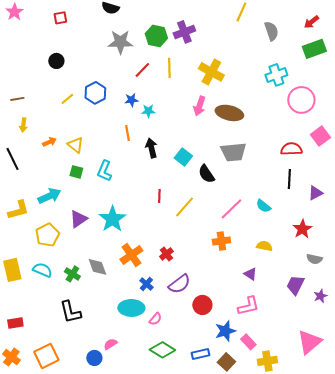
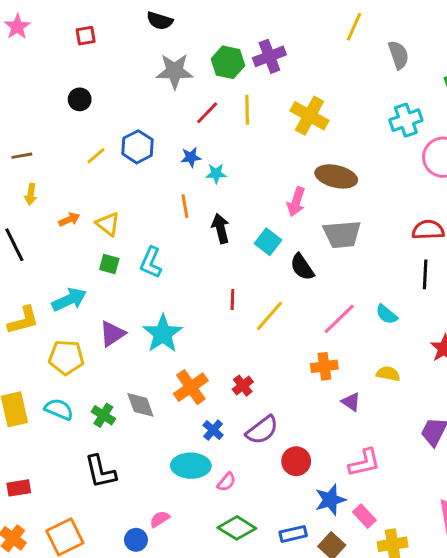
pink arrow: (199, 106) -> (296, 202), moved
yellow pentagon: (47, 235) -> (66, 357), turned 30
purple triangle: (250, 274) -> (351, 402), moved

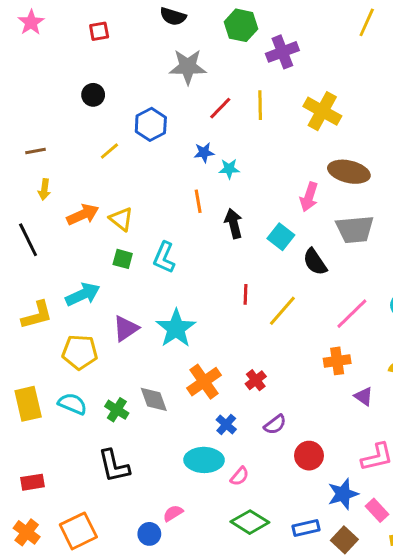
green hexagon: (228, 62) -> (241, 25), moved
blue hexagon: (137, 147) -> (151, 124), moved
orange arrow: (69, 219) -> (83, 215), size x1.5
purple semicircle: (262, 430) -> (275, 425), size x0.7

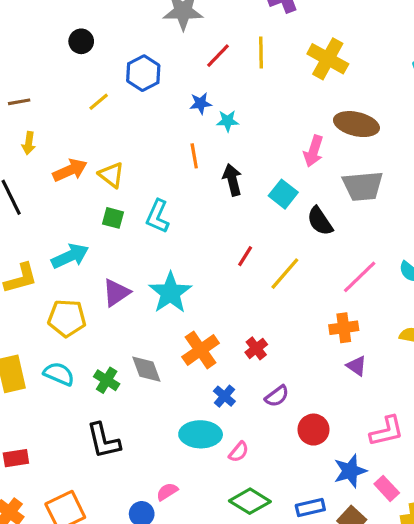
red line: (245, 294) -> (245, 256), turned 30
purple triangle: (364, 396) -> (356, 366), moved

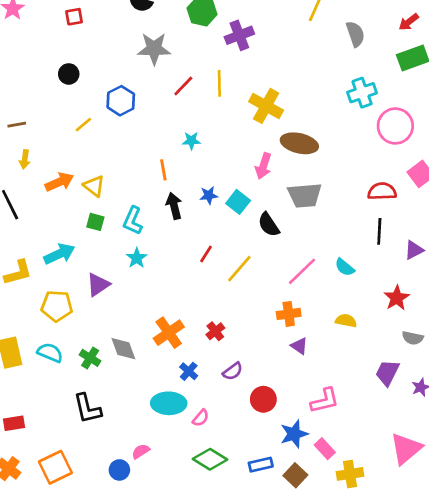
yellow cross: (328, 59) -> (266, 106), moved
blue star: (201, 103) -> (209, 195), moved
black arrow: (232, 180) -> (174, 206), moved
cyan star: (170, 293) -> (137, 258), moved, size x0.6

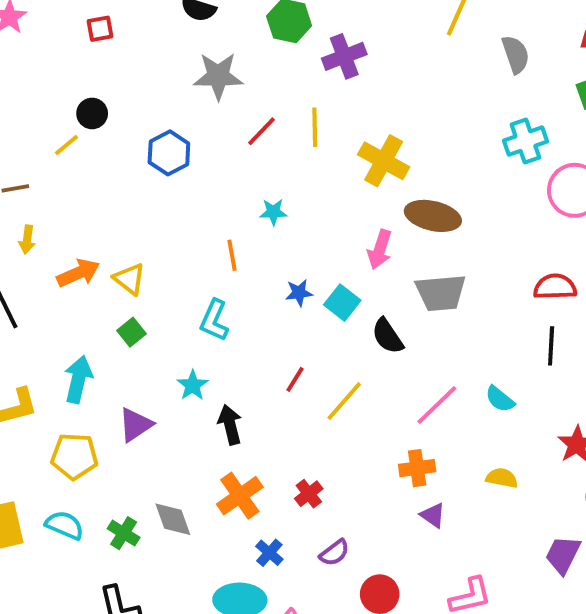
yellow line: (83, 125) -> (66, 145), moved
black arrow: (174, 206) -> (230, 425), moved
cyan L-shape: (133, 221) -> (214, 320), moved
green square: (95, 222) -> (131, 332), turned 36
cyan arrow: (59, 254) -> (78, 379), turned -52

